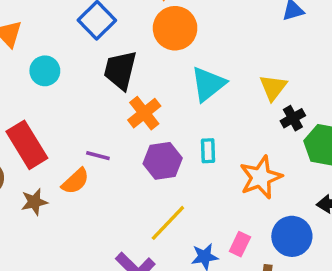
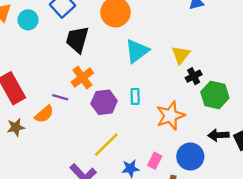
cyan circle: (45, 71) -> (28, 20), moved
orange cross: (144, 113) -> (82, 78), moved

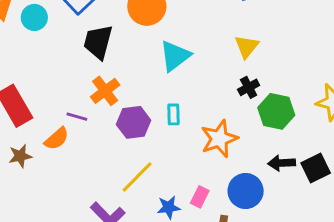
yellow triangle: (181, 55) -> (247, 47), moved

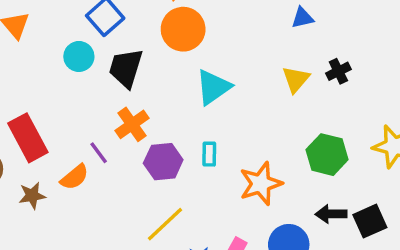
cyan circle: (34, 17) -> (79, 56), moved
black cross: (249, 87) -> (338, 71), moved
purple line: (77, 117) -> (99, 153), turned 36

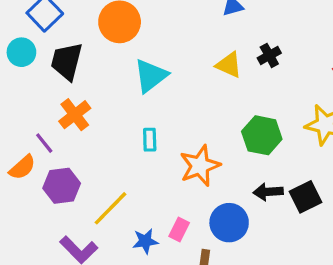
yellow triangle: (296, 79) -> (229, 65), turned -44
purple hexagon: (163, 162) -> (62, 186), moved

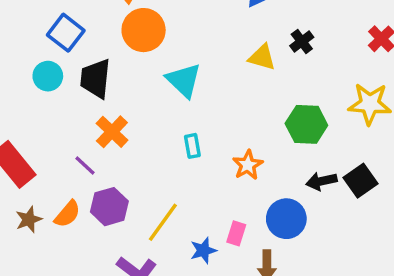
cyan triangle: (151, 76) -> (184, 80), turned -30
orange star: (200, 166) -> (248, 165), size x0.7
orange semicircle: (22, 167) -> (67, 214), moved

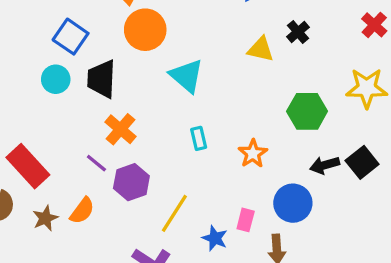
purple hexagon: (109, 207) -> (131, 182), moved
blue star: (203, 250) -> (215, 238), turned -30

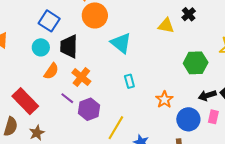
orange star: (253, 154) -> (164, 100), moved
orange semicircle: (82, 211) -> (51, 71), moved
pink rectangle: (246, 220) -> (213, 117), moved

